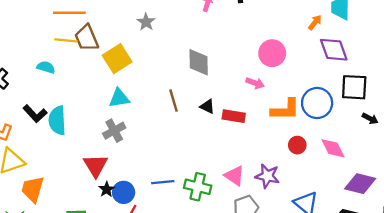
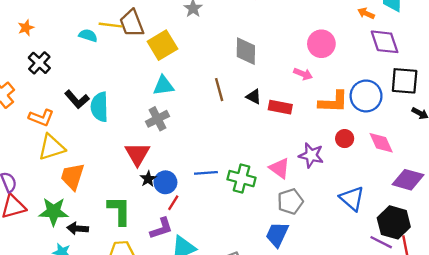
orange arrow: (315, 22) -> (366, 13), turned -105
cyan semicircle: (46, 67) -> (88, 35), moved
purple star: (267, 176) -> (311, 155), moved

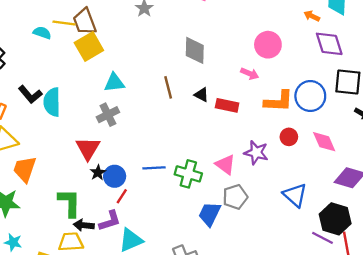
yellow square: (162, 45) -> (89, 46), moved
black arrow: (78, 228) -> (84, 225), moved
blue trapezoid: (277, 234) -> (210, 214), moved

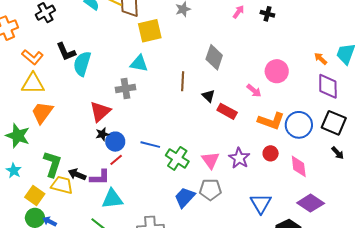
yellow square: (89, 46) -> (150, 31), moved
green L-shape: (69, 203) -> (52, 164), moved

